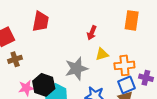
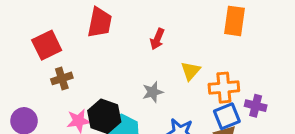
red arrow: (92, 33) -> (157, 39), moved
yellow triangle: (102, 54) -> (191, 71), turned -32
gray star: (76, 69) -> (153, 92), size x0.6

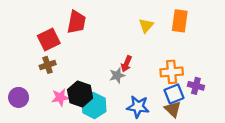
red arrow: (157, 39) -> (126, 64), moved
red square: (47, 45) -> (49, 39), moved
yellow triangle: (191, 71) -> (146, 26), moved

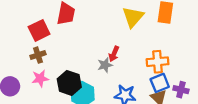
yellow triangle: (146, 26) -> (133, 17), size x1.5
purple cross: (196, 86) -> (181, 90), moved
pink star: (60, 97) -> (40, 78), moved

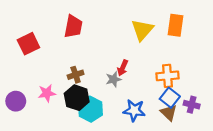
red square: (39, 30) -> (28, 44), moved
brown cross: (38, 55) -> (76, 75), moved
blue square: (160, 83) -> (170, 98), turned -30

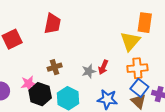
yellow triangle: (142, 30) -> (130, 41), moved
red arrow: (123, 68) -> (103, 67), moved
black hexagon: (77, 98) -> (40, 94), moved

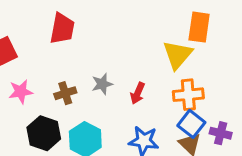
gray star: (89, 71) -> (102, 84), moved
pink star: (29, 84) -> (21, 92), moved

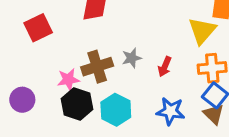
pink star: (21, 92) -> (68, 80), moved
brown cross: (65, 93) -> (97, 67), size x1.5

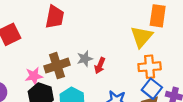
red arrow: (165, 67) -> (100, 66), moved

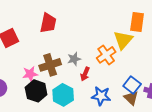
red arrow: (100, 66) -> (85, 74), moved
orange cross: (150, 67) -> (106, 55), moved, turned -30

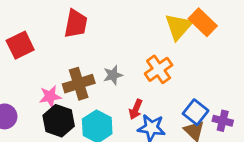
orange rectangle: (137, 22) -> (203, 22), turned -54
yellow triangle: (123, 40) -> (178, 27), moved
red arrow: (85, 74) -> (136, 109), moved

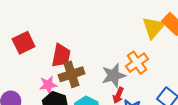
red trapezoid: (76, 24) -> (61, 56), moved
gray star: (113, 75) -> (114, 75), moved, size x1.5

